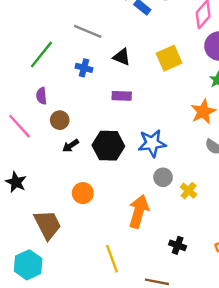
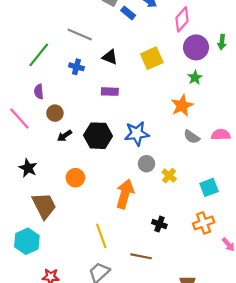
black star: (16, 182) -> (28, 168), moved

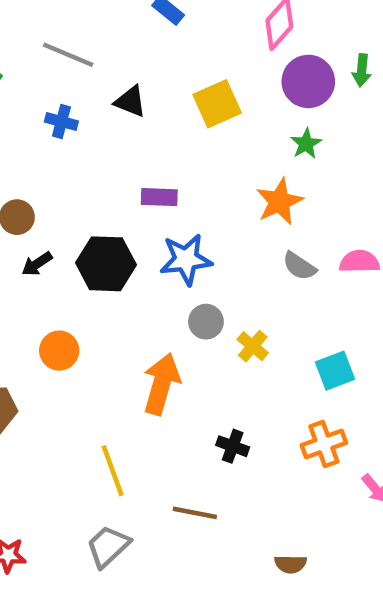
purple rectangle: (110, 92) -> (159, 197), moved

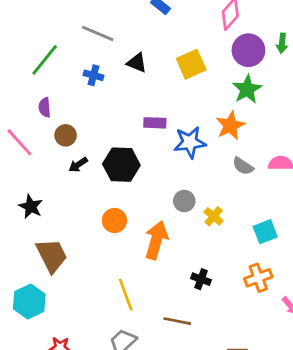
green star: (306, 144) -> (247, 89), size x1.5
blue star: (186, 259) -> (190, 142), moved
orange circle: (59, 351) -> (114, 221), moved

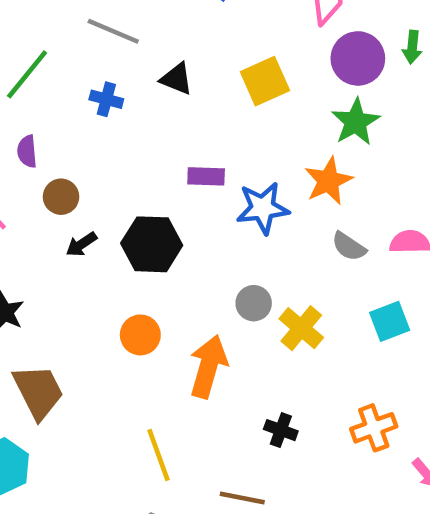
yellow cross: (214, 216) -> (301, 328), size x1.4
cyan square: (265, 232) -> (390, 321), moved

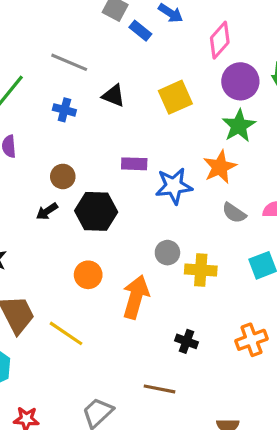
brown circle: (61, 197) -> (63, 176), moved
yellow cross: (301, 328) -> (201, 270), turned -36
yellow line: (158, 455) -> (66, 333), moved, turned -36

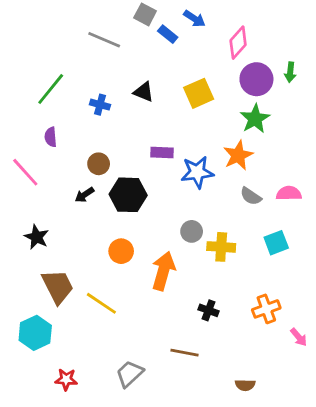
gray line: (69, 62) -> (104, 40), moved

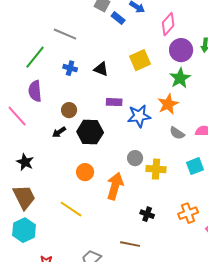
gray line: (104, 40) -> (65, 34), moved
black triangle: (144, 92) -> (101, 69), moved
purple semicircle: (51, 137) -> (35, 91), size x1.5
brown trapezoid: (58, 286) -> (24, 197), moved

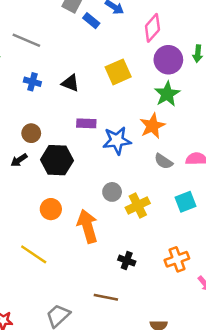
yellow cross: (156, 169) -> (138, 205), turned -30
orange arrow: (115, 186) -> (88, 226), turned -32

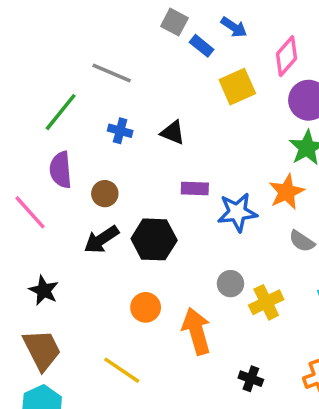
yellow square: (118, 72) -> (237, 87), moved
brown circle: (31, 133) -> (105, 194), moved
black arrow: (19, 160) -> (101, 239), size x1.5

